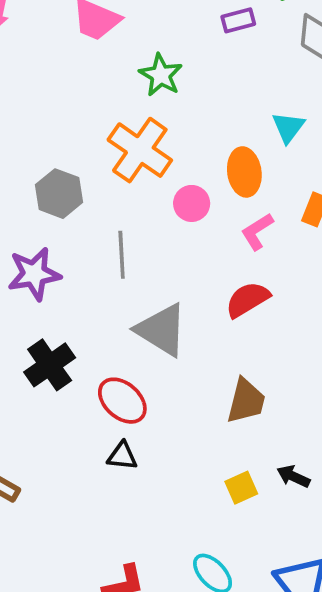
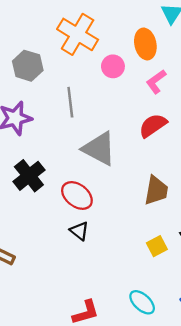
black triangle: (122, 456) -> (79, 231), turned 36

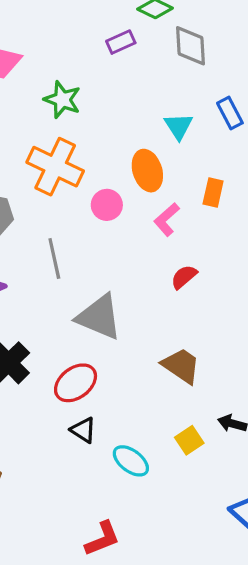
red semicircle: (153, 125) -> (184, 277), moved, size x0.7
brown trapezoid: (156, 190) -> (181, 366), turned -60
red ellipse: (77, 195) -> (76, 383), turned -68
cyan ellipse: (142, 302) -> (131, 461), moved

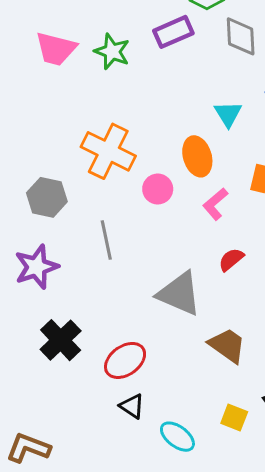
purple rectangle: (121, 42) -> (173, 32), size x1.4
green star: (62, 100) -> (112, 52), moved
gray triangle: (99, 317) -> (179, 294), moved
yellow square: (189, 440) -> (234, 417), turned -36

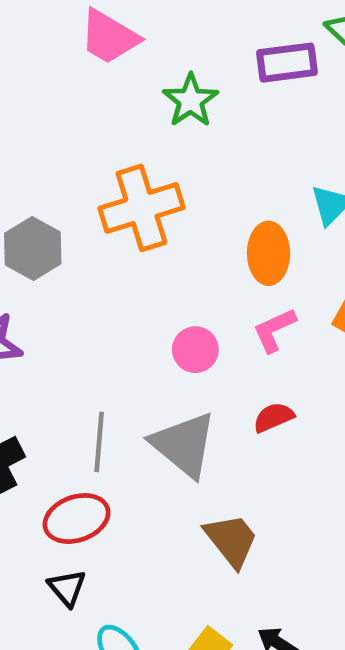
green star: (112, 52) -> (191, 100), moved
orange cross: (108, 151) -> (141, 208), turned 30
pink circle: (158, 189) -> (195, 350), moved
gray line: (106, 240) -> (99, 442), moved

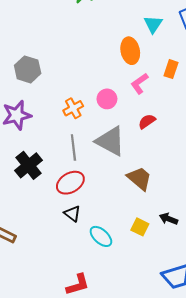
orange cross: (141, 208) -> (73, 108), moved, size x0.6

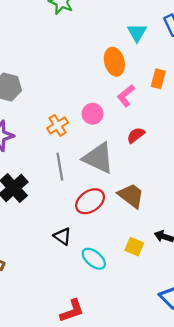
red ellipse: (70, 183) -> (90, 201), moved

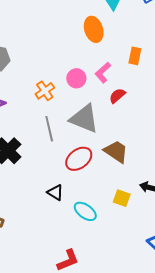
orange rectangle: (158, 79) -> (135, 56), moved
pink L-shape: (126, 96) -> (103, 73), moved

